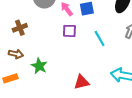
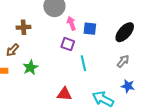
cyan line: (100, 39) -> (83, 63), moved
brown arrow: (16, 54) -> (13, 50), turned 104

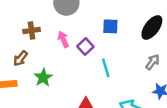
pink arrow: (71, 23) -> (63, 39), moved
purple square: (68, 44) -> (85, 47), turned 32

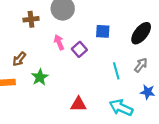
brown cross: (32, 30) -> (31, 19), moved
cyan line: (106, 68) -> (116, 71), moved

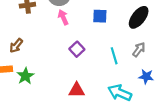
pink arrow: (59, 42) -> (63, 17), moved
purple square: (79, 49) -> (77, 49), moved
green star: (40, 77) -> (25, 76), moved

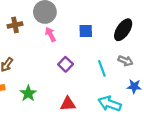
gray arrow: (139, 50) -> (125, 61), turned 80
green star: (25, 76) -> (28, 93), moved

